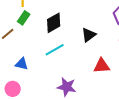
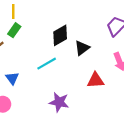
black diamond: (54, 23) -> (60, 35), moved
blue triangle: (22, 64) -> (12, 78), turned 40

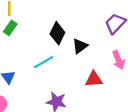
black diamond: (60, 35) -> (57, 33), turned -35

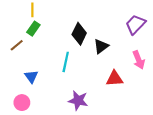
cyan line: (44, 62) -> (66, 62), turned -48

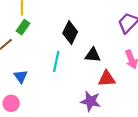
black triangle: (101, 46) -> (93, 55), moved, turned 42
purple star: (78, 100) -> (91, 101), moved

